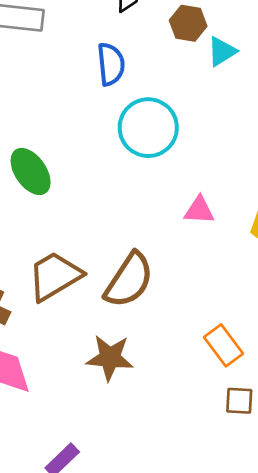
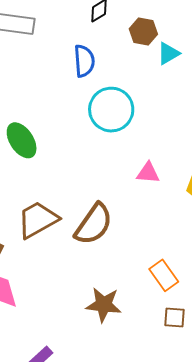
brown star: (110, 358) -> (104, 305), moved

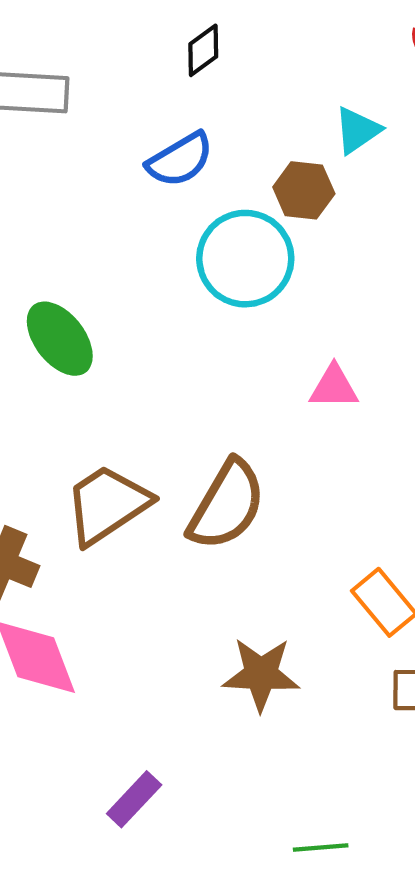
brown hexagon: (143, 31) -> (304, 190), moved
blue semicircle: (84, 61) -> (180, 160), turned 68

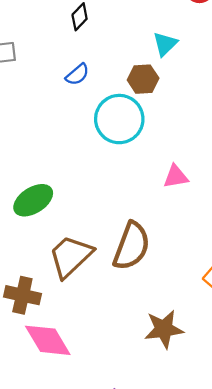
blue semicircle: (180, 160) -> (77, 74), size x0.7
green ellipse: (60, 339) -> (33, 200), moved, turned -75

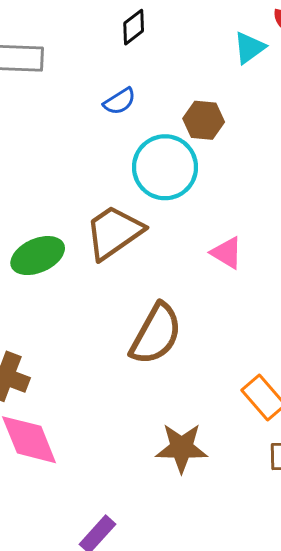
cyan triangle: (165, 44) -> (249, 48), moved
pink triangle: (176, 177) -> (227, 253), turned 32
brown trapezoid: (71, 256) -> (114, 232), moved

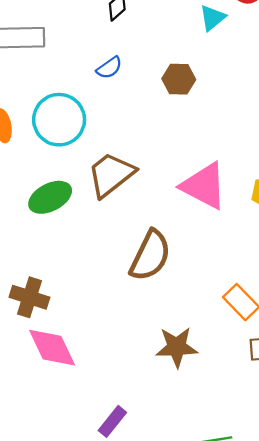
cyan circle: (165, 167) -> (59, 120), moved
pink triangle: (227, 253) -> (204, 186), size x1.8

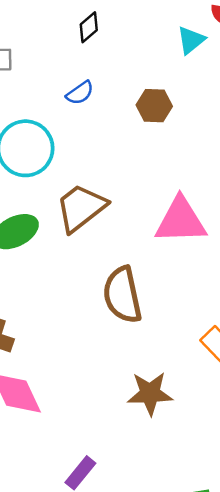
pink triangle: (204, 186) -> (181, 221), turned -30
brown semicircle: (150, 256) -> (122, 295), turned 142

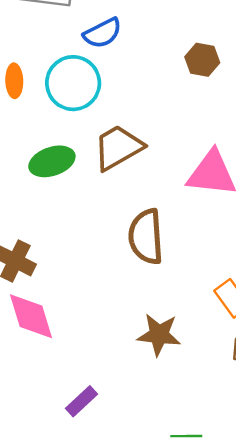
blue semicircle: (80, 93) -> (103, 33), moved, size x1.4

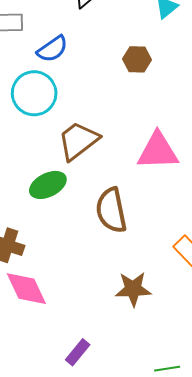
green ellipse: (52, 161) -> (48, 185), moved

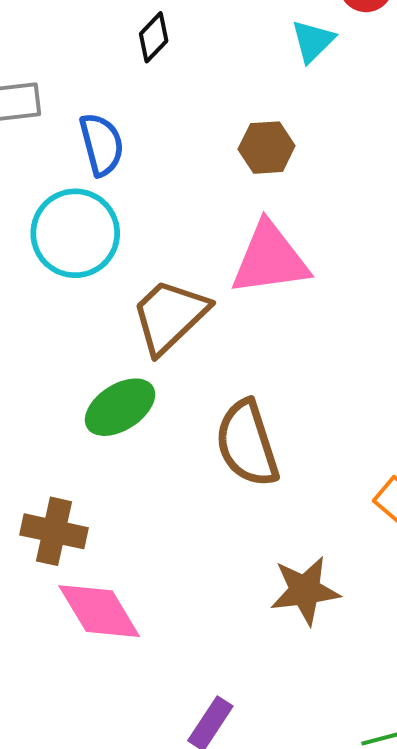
blue semicircle: (52, 49) -> (102, 144), turned -64
pink triangle: (158, 151) -> (270, 259), moved

